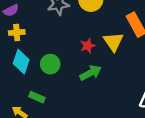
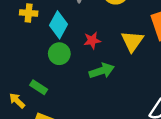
red star: (88, 46) -> (92, 40), moved
cyan diamond: (21, 62) -> (59, 25), moved

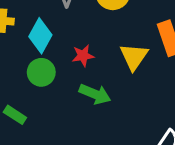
green arrow: (102, 71) -> (95, 94), turned 40

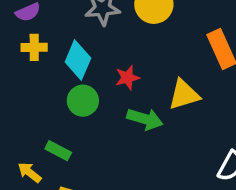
yellow triangle: (134, 57) -> (184, 95), moved, turned 44

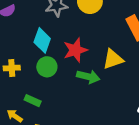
yellow cross: (34, 47) -> (12, 68), moved
red star: (127, 78) -> (75, 50), size x1.5

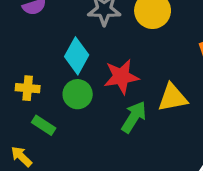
green arrow: (88, 77) -> (134, 117), turned -80
green rectangle: (33, 101) -> (44, 125), moved

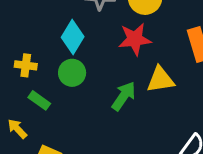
red star: (121, 77) -> (135, 39), moved

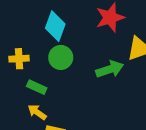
green arrow: (124, 96) -> (110, 69), turned 48
yellow arrow: (17, 129) -> (37, 112), moved

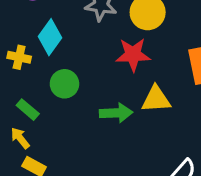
cyan diamond: (55, 26) -> (50, 37), moved
yellow cross: (19, 59) -> (19, 57), moved

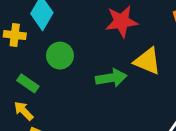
yellow triangle: (156, 99) -> (147, 61), turned 32

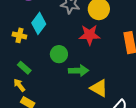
green circle: (60, 56) -> (59, 54), moved
yellow triangle: (147, 61) -> (99, 88), moved

